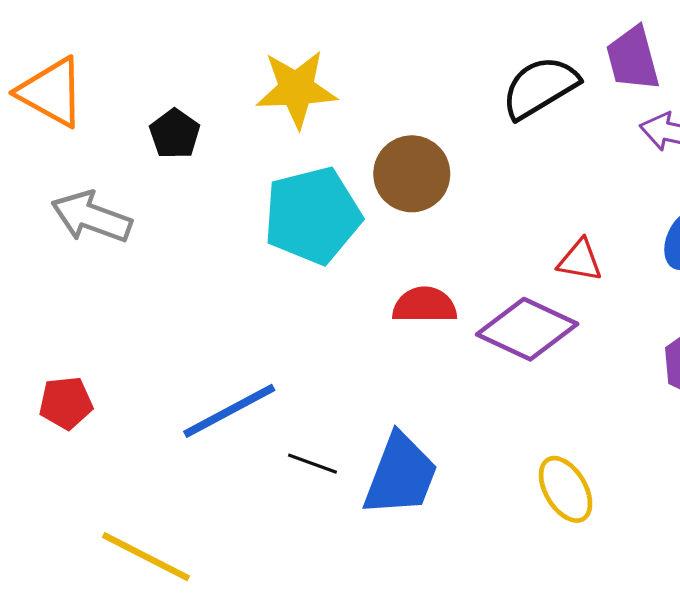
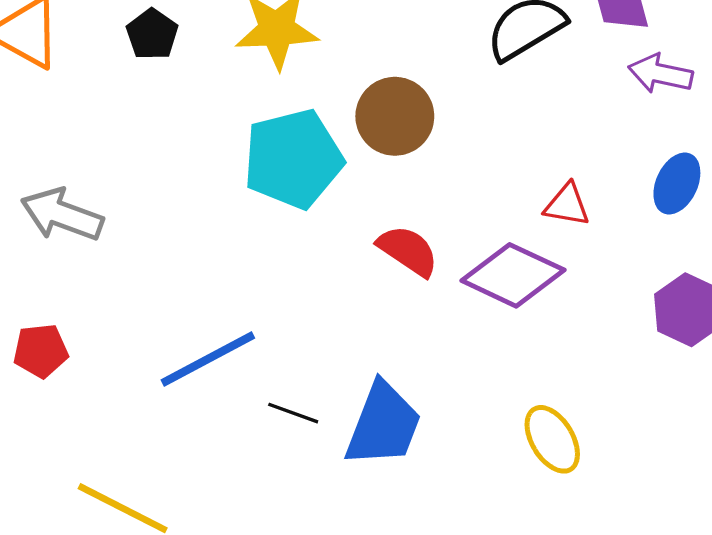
black pentagon: (175, 134) -> (152, 34), moved
gray arrow: (91, 217) -> (62, 215), moved
red semicircle: (425, 305) -> (408, 251), turned 34

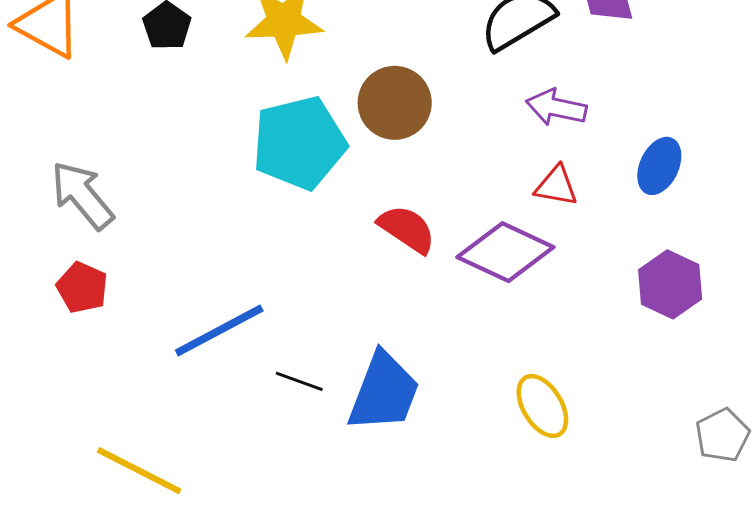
purple arrow: (660, 74) -> (556, 107), moved
gray arrow: (62, 215) -> (82, 195), turned 30
red pentagon: (41, 351) -> (82, 287), moved, turned 30

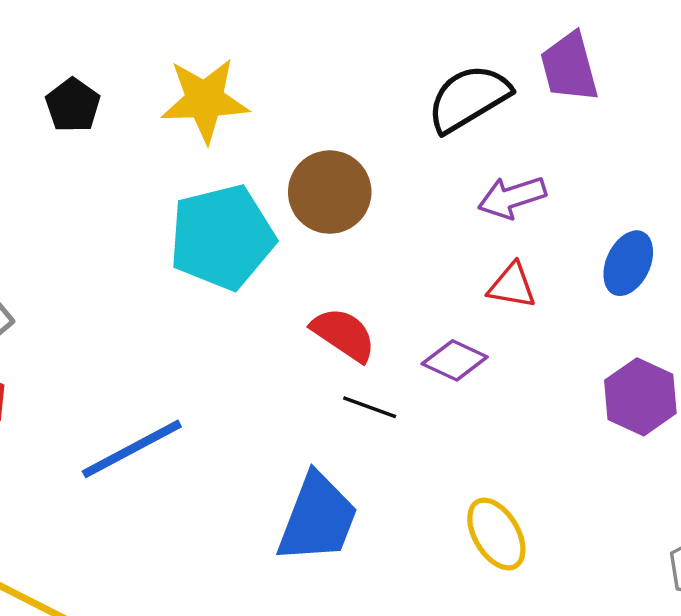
purple arrow: (556, 107) -> (512, 197), turned -30
purple diamond: (505, 252) -> (455, 360), size x0.6
black line: (299, 381) -> (370, 407), moved

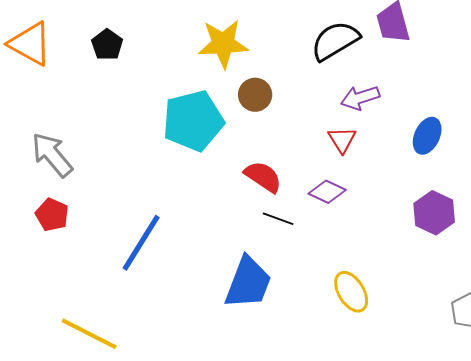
yellow star: (205, 100) -> (223, 44), moved
brown circle: (330, 192) -> (255, 95), size x0.7
red triangle: (512, 286) -> (342, 140), moved, turned 48
blue line: (132, 449) -> (141, 243), turned -30

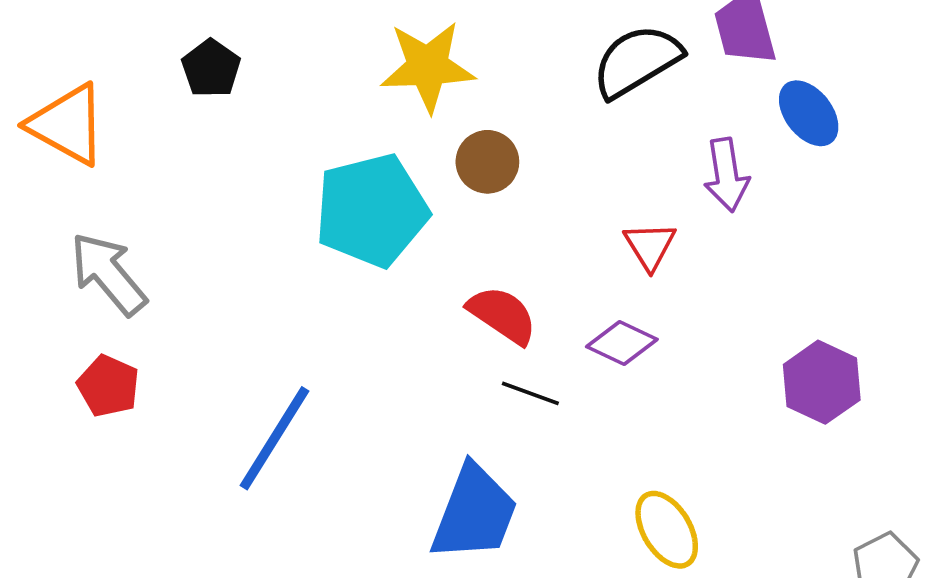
orange triangle: (30, 44) -> (67, 124), moved
purple arrow: (360, 98) -> (726, 175), moved, turned -81
blue ellipse: (427, 136) -> (809, 113), moved, turned -63

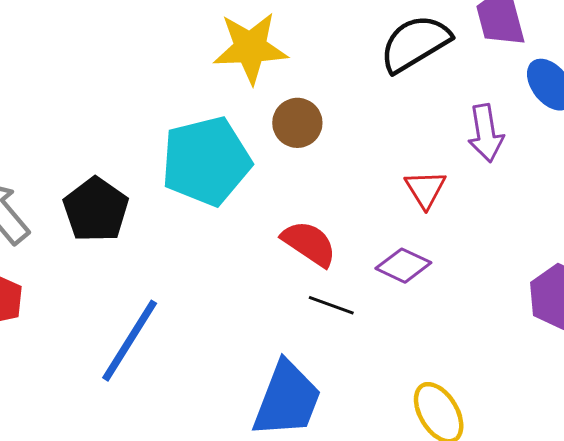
black pentagon: (211, 68) -> (96, 210), moved, size x1.4

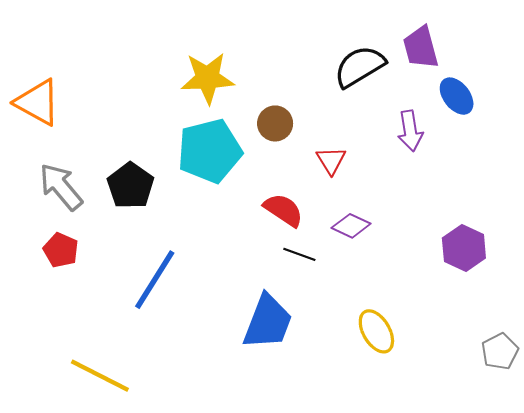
yellow star: (250, 48) -> (208, 78), moved
red triangle: (425, 189) -> (331, 160), moved

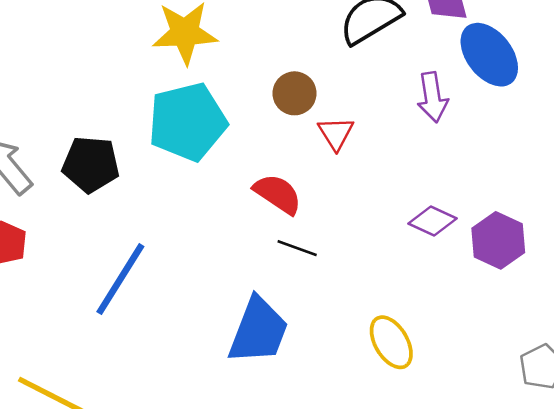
blue ellipse: (457, 96) -> (489, 55), size x1.4
brown circle: (275, 123) -> (295, 93), moved
black pentagon: (130, 186) -> (91, 164), turned -30
purple diamond: (351, 226) -> (433, 221), moved

